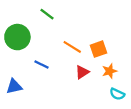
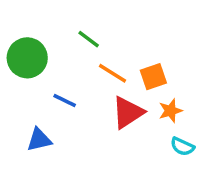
green line: (47, 14) -> (89, 39), moved
red triangle: (82, 72) -> (128, 112), size x1.5
blue triangle: (14, 86) -> (39, 140), moved

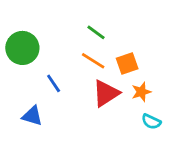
green line: (89, 39) -> (96, 32), moved
blue line: (65, 100) -> (54, 83), turned 30
blue triangle: (39, 140) -> (32, 116), turned 30

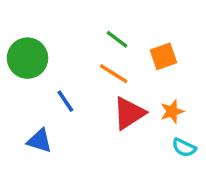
orange square: (127, 64) -> (163, 56), moved

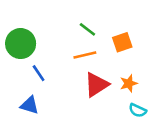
orange line: (114, 74) -> (85, 55), turned -45
blue line: (65, 101) -> (39, 73), moved

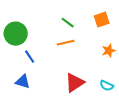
orange square: (122, 42) -> (102, 20), moved
orange star: (129, 83) -> (109, 51), moved
red triangle: (96, 85) -> (75, 83), moved

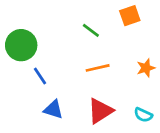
orange square: (102, 20) -> (130, 16), moved
orange line: (66, 43) -> (98, 68), moved
blue triangle: (23, 82) -> (53, 110), moved

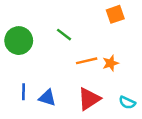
green line: (91, 30) -> (64, 35), moved
orange star: (146, 68) -> (110, 63), moved
blue line: (40, 76) -> (23, 92), moved, turned 35

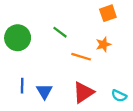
orange line: (87, 61) -> (81, 57), turned 30
orange star: (110, 63) -> (103, 44), moved
blue triangle: (47, 98) -> (44, 91), turned 42

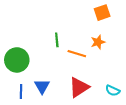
green line: (60, 32) -> (57, 40), moved, turned 48
green circle: (18, 38) -> (17, 60), moved
blue line: (22, 86) -> (21, 92), moved

